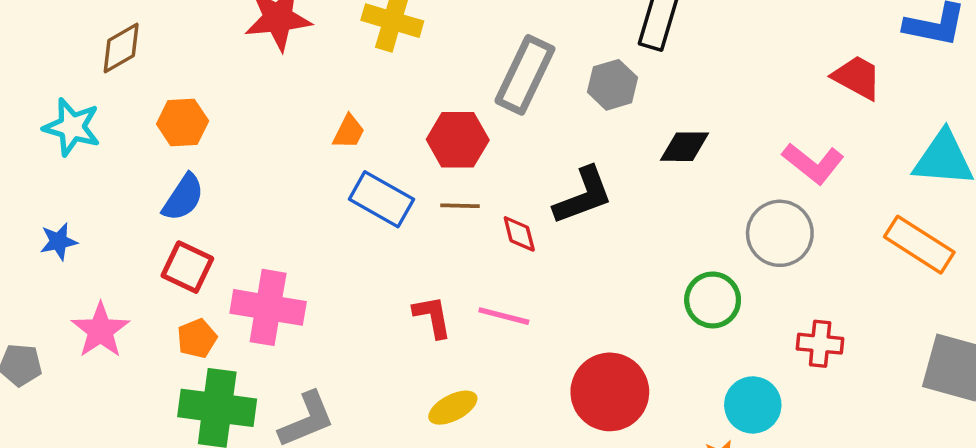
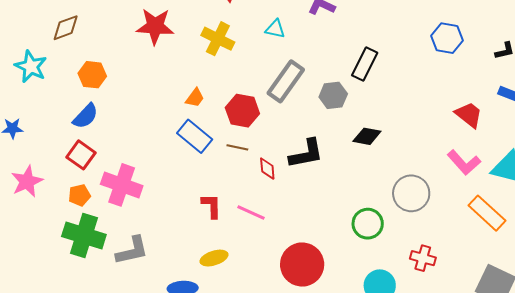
orange trapezoid: (349, 132) -> (195, 98), moved
pink L-shape: (813, 163) -> (464, 163), moved

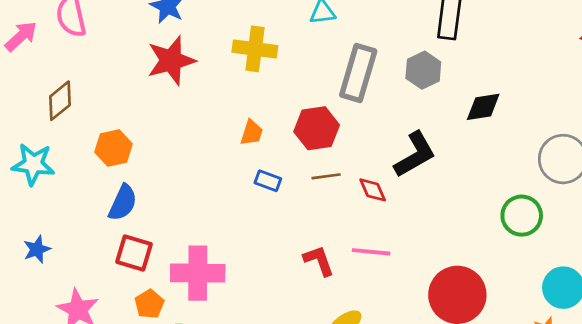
blue rectangle: (195, 136) -> (268, 181), size x0.6

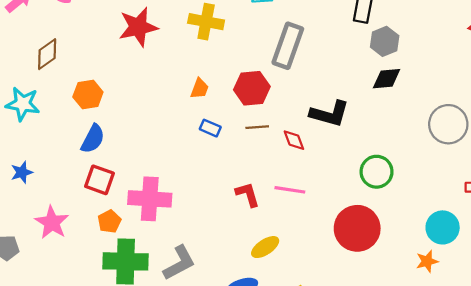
gray hexagon: (423, 70) -> (385, 41), moved
black L-shape: (415, 155) -> (330, 114), turned 42
green circle: (522, 216) -> (377, 172), moved

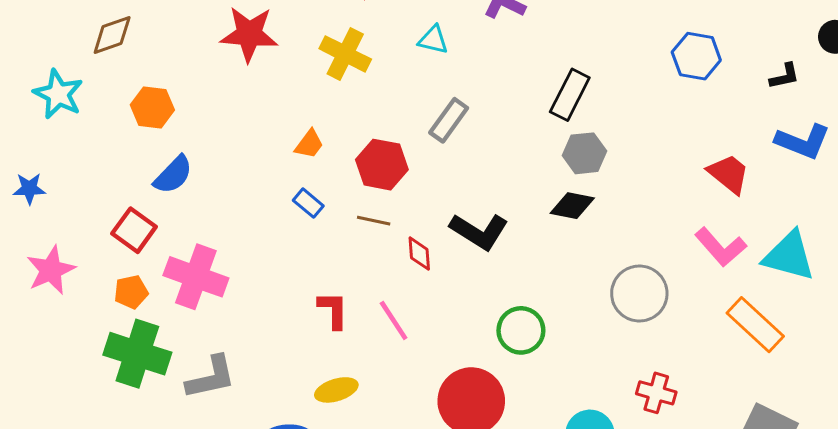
gray rectangle: (288, 46) -> (449, 120), size x0.7
blue semicircle: (93, 139) -> (173, 175), moved
pink line: (290, 190) -> (394, 321), turned 32

